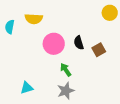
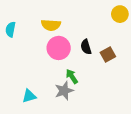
yellow semicircle: (34, 19) -> (51, 25), moved
gray star: (66, 91) -> (64, 91), moved

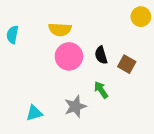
brown square: (108, 55) -> (127, 64), turned -32
green arrow: (72, 76) -> (101, 90), moved

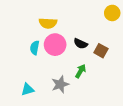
cyan semicircle: (12, 35) -> (35, 48), moved
black semicircle: (101, 55) -> (81, 44), turned -48
green arrow: (101, 90) -> (81, 71), turned 64

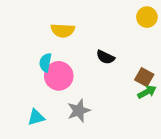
pink circle: (55, 45) -> (59, 76), moved
brown square: (101, 51) -> (144, 77), moved
green arrow: (81, 71) -> (147, 92), moved, turned 32

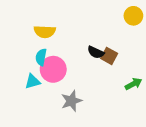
yellow semicircle: (63, 30) -> (45, 32), moved
brown square: (144, 77) -> (109, 56), moved
cyan triangle: (36, 117) -> (33, 81), moved

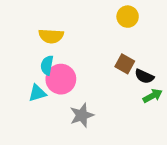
yellow circle: (133, 16) -> (128, 17), moved
black semicircle: (96, 52) -> (144, 76), moved

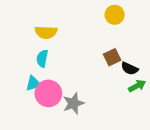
brown square: (125, 64) -> (112, 57), turned 35
pink circle: (61, 79) -> (48, 93), moved

